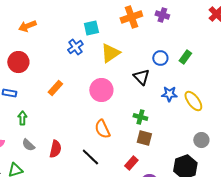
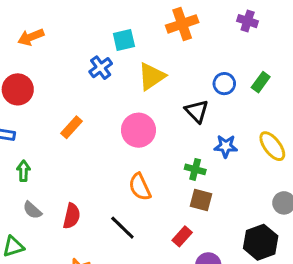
purple cross: (162, 15) -> (248, 21), moved
blue star: (169, 94) -> (226, 146), moved

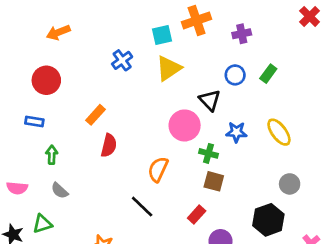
purple cross: (248, 21) -> (242, 34), moved, turned -30
cyan square: (124, 40) -> (162, 35), moved
pink circle: (138, 130) -> (185, 125), moved
orange semicircle: (140, 187) -> (158, 169), turned 50
red semicircle: (72, 216) -> (109, 145), moved

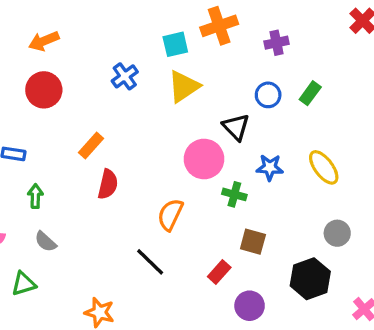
red circle: (46, 80) -> (44, 90), moved
brown square: (214, 181) -> (253, 242), moved

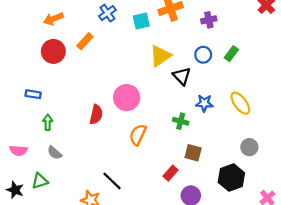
blue cross: (125, 76) -> (107, 13), moved
yellow triangle: (184, 86) -> (160, 56), moved
orange rectangle: (91, 146) -> (85, 41), moved
pink circle: (204, 159) -> (127, 98), moved
black line: (150, 262) -> (112, 181), moved

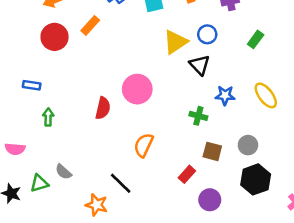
blue circle: (203, 55) -> (207, 34), moved
orange semicircle: (138, 135) -> (144, 145), moved
gray circle: (249, 147) -> (248, 145), moved
gray semicircle: (54, 153) -> (63, 172), moved

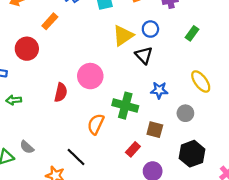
red circle: (55, 37) -> (27, 49), moved
blue star: (225, 95) -> (159, 90), moved
green cross: (198, 116) -> (125, 106), moved, size x1.6
green arrow: (48, 117) -> (14, 100), turned -96
gray circle: (248, 145) -> (185, 113), moved

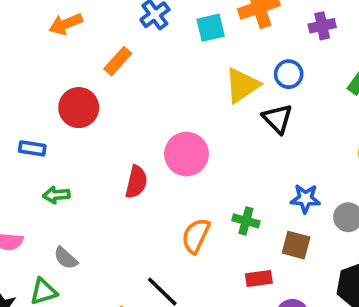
blue star: (159, 90) -> (305, 199), moved
green cross: (125, 106) -> (246, 221), moved, size x0.6
gray semicircle: (27, 147) -> (66, 258), moved
red rectangle: (133, 149) -> (259, 279), turned 40

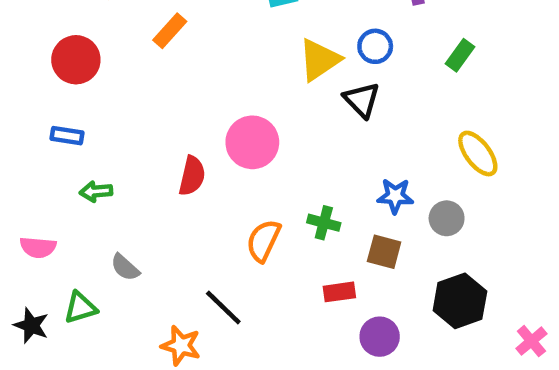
red circle: (79, 108) -> (76, 60), moved
gray semicircle: (66, 258) -> (125, 267), moved

